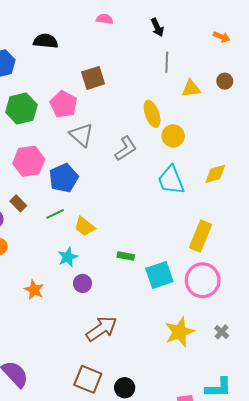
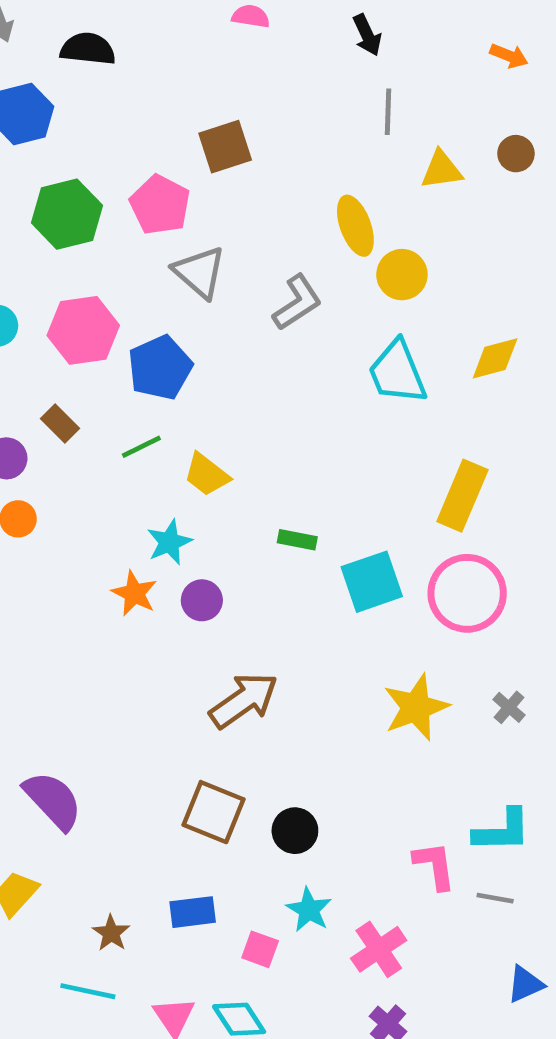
black semicircle: (46, 41) -> (88, 49), moved
orange star: (34, 290) -> (134, 593), moved

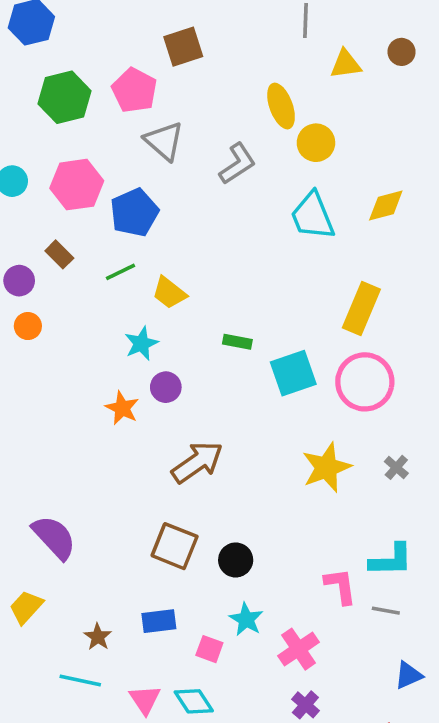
orange star: (134, 593) -> (122, 408), moved

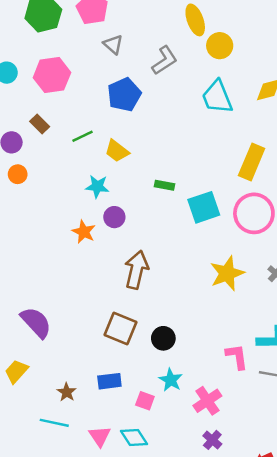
gray triangle: (164, 141) -> (113, 44), size x0.7
blue pentagon: (134, 213) -> (124, 95), moved
cyan star: (141, 343) -> (97, 186), turned 30
brown arrow: (197, 462) -> (136, 270), turned -42

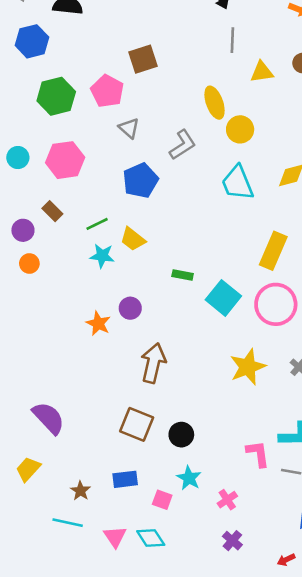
cyan star: (97, 186) -> (102, 256), moved
cyan square: (204, 207) -> (223, 298), turned -32
pink cross: (207, 401) -> (227, 500), size x0.7

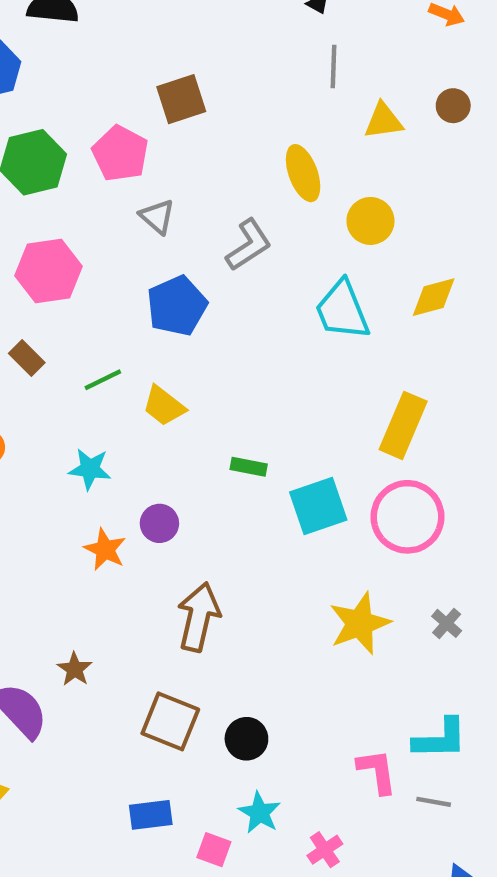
yellow circle: (240, 129) -> (370, 221), moved
cyan star: (102, 256) -> (90, 469), moved
cyan square: (223, 298) -> (318, 506), turned 32
brown star: (80, 491) -> (75, 669), moved

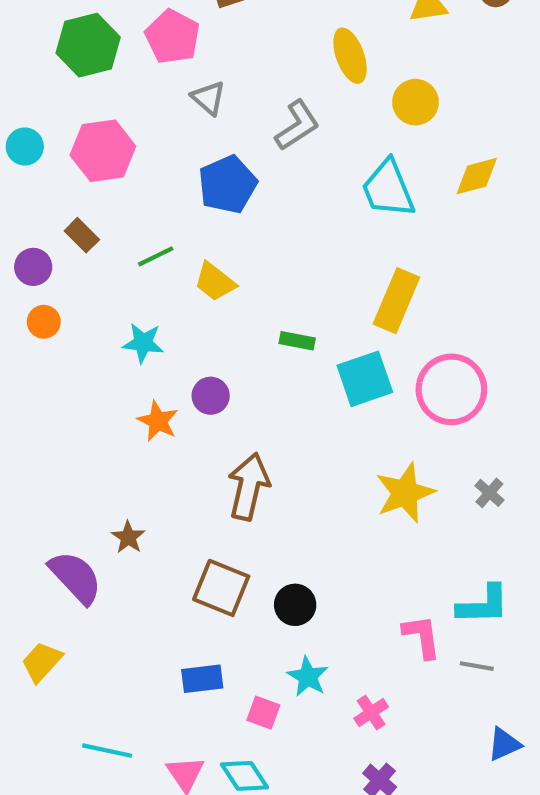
yellow rectangle: (403, 425) -> (396, 301), moved

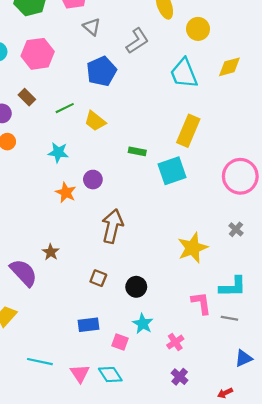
pink circle: (451, 389) -> (240, 176), moved
yellow star: (405, 493) -> (193, 248), moved
brown square: (221, 588) -> (98, 278), size x0.6

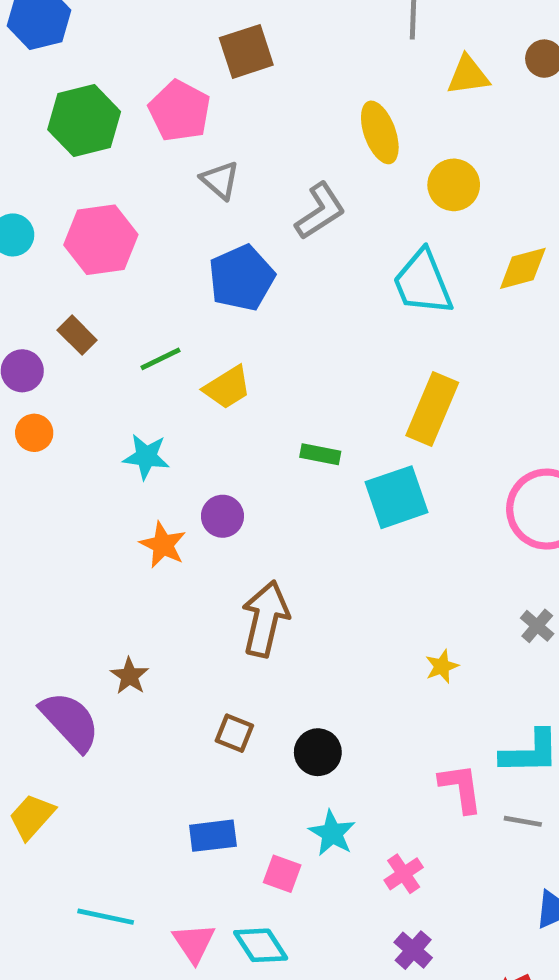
yellow trapezoid: (95, 121) -> (227, 388), turned -70
yellow star: (193, 248) -> (442, 666), size x0.5

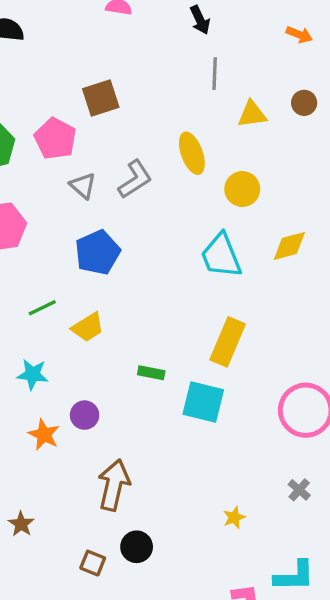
gray L-shape: (320, 211) -> (135, 179), moved
cyan square: (396, 497) -> (203, 402), turned 33
black circle: (318, 752) -> (137, 547), moved

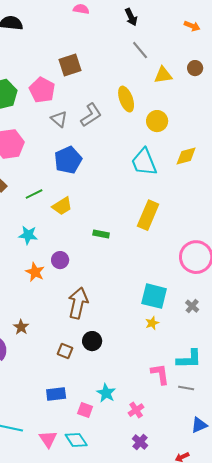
gray line: (215, 74) -> (140, 50), turned -42
cyan square: (203, 402) -> (154, 296), moved

